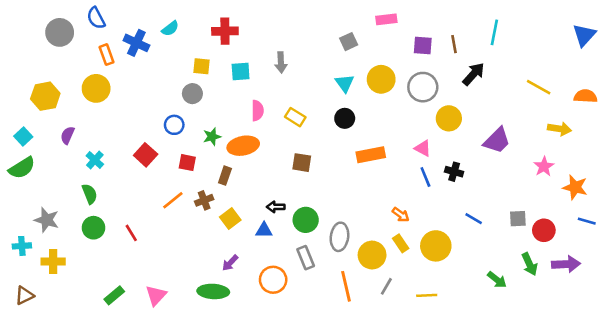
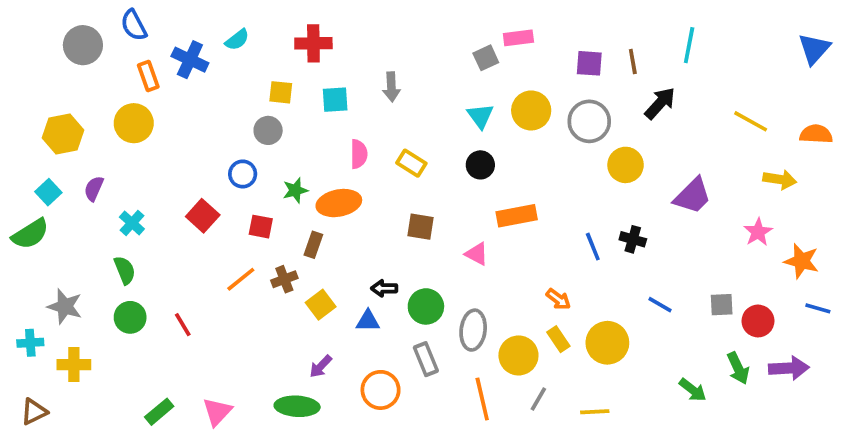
pink rectangle: (386, 19) -> (518, 38), moved
cyan square: (23, 137) -> (48, 192), moved
pink triangle: (423, 148) -> (477, 254), moved

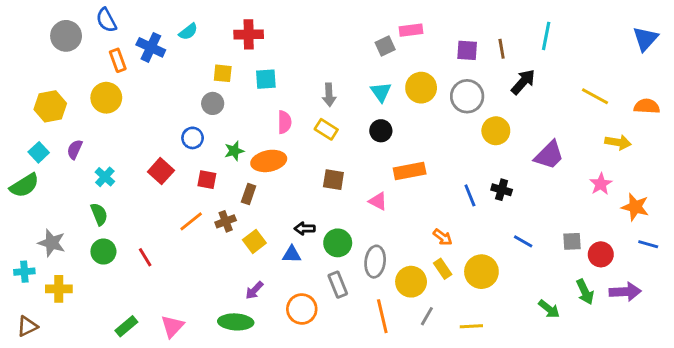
gray arrow: (391, 87) -> (329, 95), moved

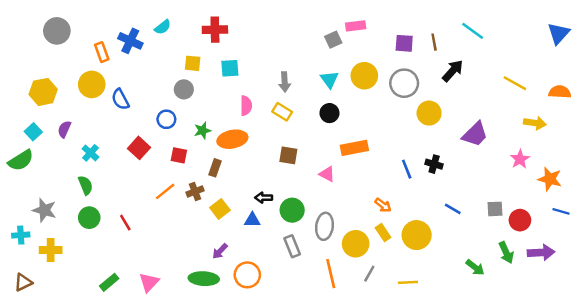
blue semicircle: (106, 20) -> (120, 99), moved
cyan line: (546, 36) -> (473, 31), turned -65
orange circle: (302, 309) -> (247, 275), moved

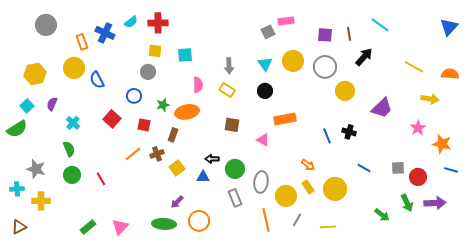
red cross: (215, 30) -> (158, 23), moved

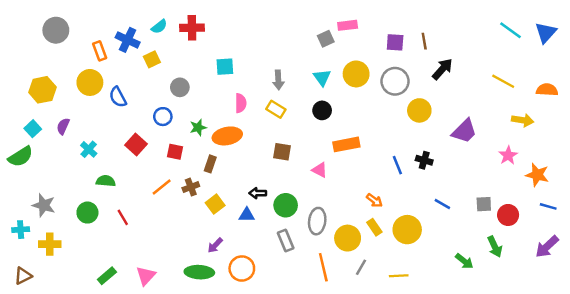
cyan line: (380, 25) -> (511, 30), moved
yellow square: (155, 51) -> (152, 59), moved, turned -32
green semicircle: (69, 149) -> (106, 181), moved, turned -63
purple arrow: (435, 203) -> (547, 247), moved, turned 140

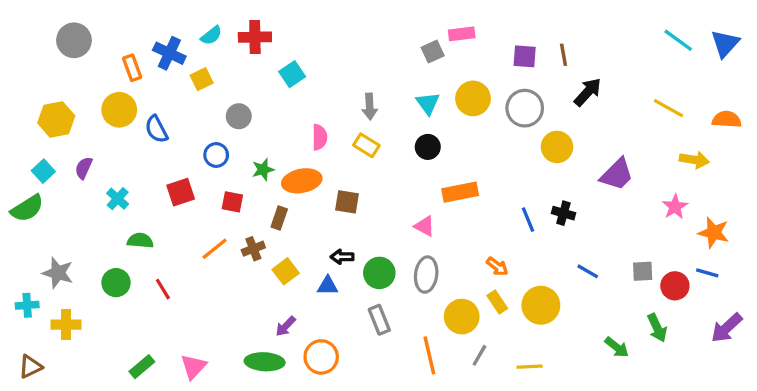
cyan square: (225, 67) -> (292, 74), moved, turned -30
red square: (136, 144) -> (181, 192), turned 30
brown square: (282, 152) -> (347, 202), moved
blue line: (548, 206) -> (707, 273), moved
gray ellipse: (317, 221) -> (426, 275), moved

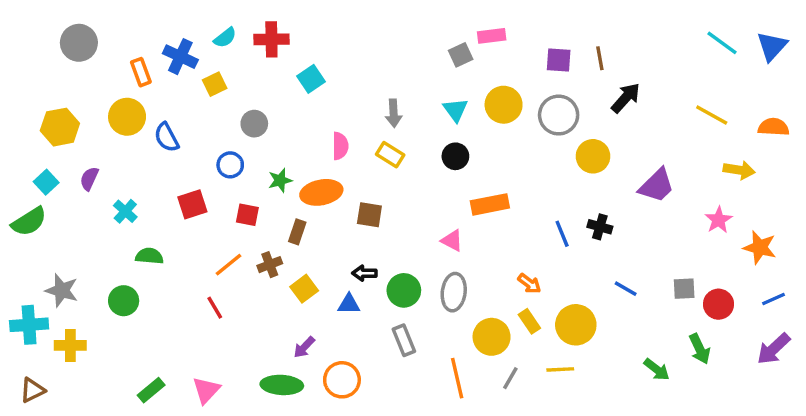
blue line: (707, 273) -> (774, 299), moved, turned -40
red line: (163, 289) -> (215, 308), moved
cyan cross: (27, 305) -> (29, 325), size x1.5
yellow line: (530, 367) -> (560, 369), moved

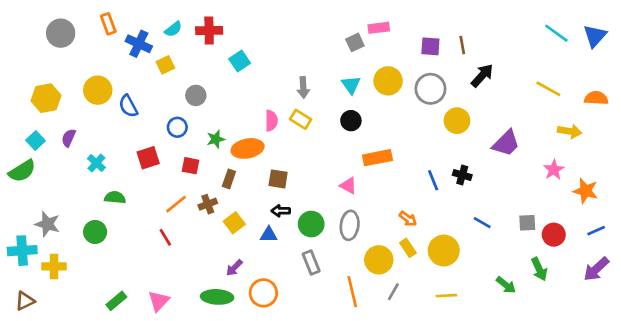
orange rectangle: (141, 72) -> (108, 24), moved
pink semicircle: (340, 146) -> (271, 121), moved
brown square: (369, 215) -> (278, 179), moved
yellow line: (560, 369) -> (446, 296), moved

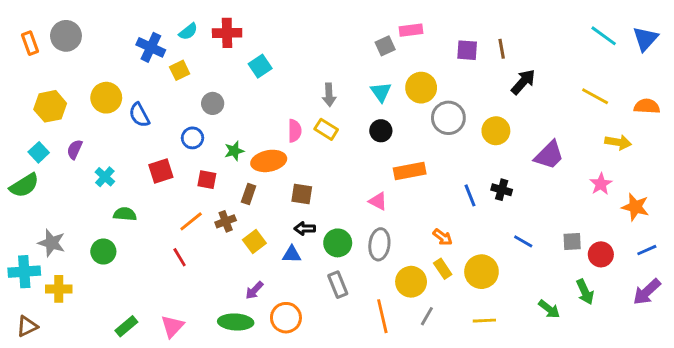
orange rectangle: (108, 24) -> (30, 43), moved
gray circle: (430, 89) -> (448, 118), moved

